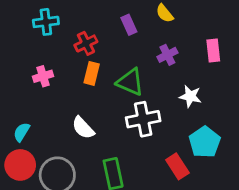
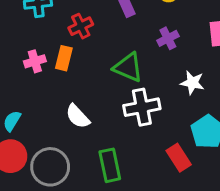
orange rectangle: (92, 73) -> (64, 58), moved

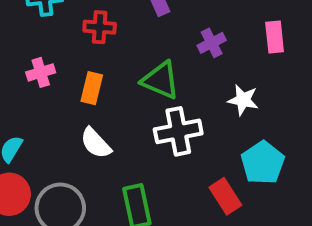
red cross: (81, 26) -> (100, 27), turned 30
orange rectangle: (64, 58) -> (92, 88), moved

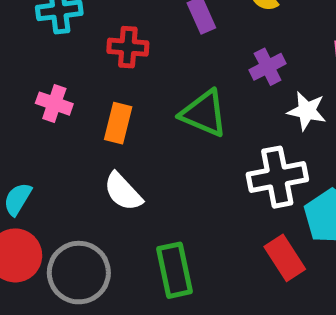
pink cross: (41, 72) -> (54, 104), turned 36
white star: (243, 100) -> (307, 111), moved
white cross: (178, 131) -> (277, 177), moved

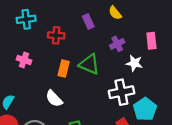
orange rectangle: (118, 123) -> (64, 69), moved

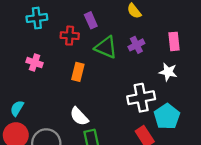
purple rectangle: (88, 21) -> (91, 20), moved
white star: (134, 63) -> (168, 72), moved
green triangle: (89, 64) -> (106, 47), moved
white semicircle: (54, 99) -> (79, 116), moved

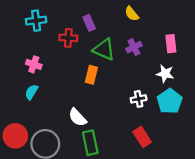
orange rectangle: (78, 72) -> (91, 75), moved
white cross: (141, 98) -> (139, 99), size x0.6
cyan semicircle: (17, 108) -> (31, 92), moved
cyan pentagon: (167, 116) -> (170, 101), moved

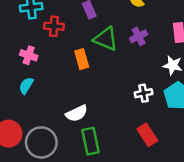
red cross: (68, 38) -> (54, 26), moved
orange rectangle: (91, 75) -> (82, 59), moved, turned -30
white semicircle: (78, 117) -> (77, 113), turned -72

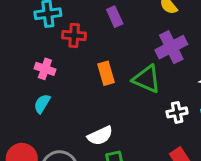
purple cross: (139, 36) -> (171, 47), size x1.5
green triangle: (106, 39) -> (147, 79), moved

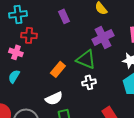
red cross: (74, 36) -> (29, 35), moved
orange rectangle: (106, 73) -> (58, 69), moved, turned 56
white cross: (177, 112) -> (89, 82), moved

